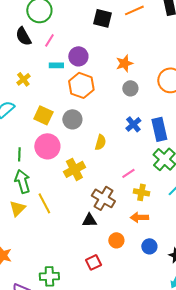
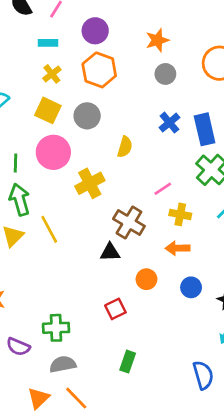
cyan rectangle: (56, 65) -> (48, 43), moved
yellow cross: (23, 79) -> (52, 74), moved

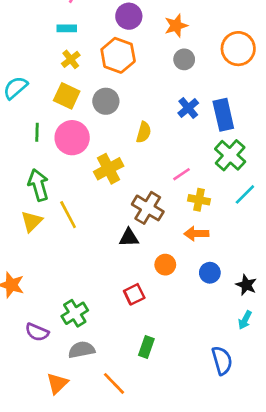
purple circle: (95, 31) -> (129, 16), moved
green line: (16, 163) -> (37, 132), moved
green cross: (56, 328) -> (75, 313), turned -30
orange line: (76, 398) -> (114, 383), moved

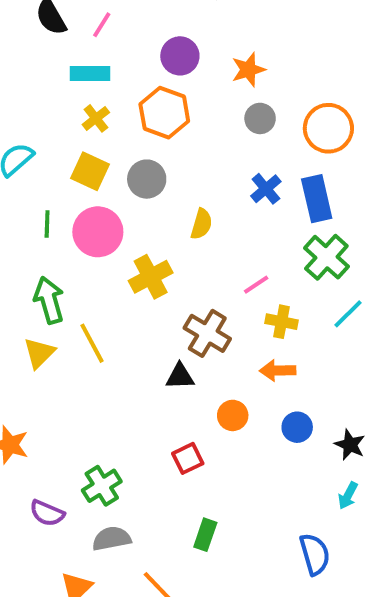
cyan rectangle: (67, 28) -> (90, 74), size x1.4
orange circle: (238, 49) -> (328, 128), moved

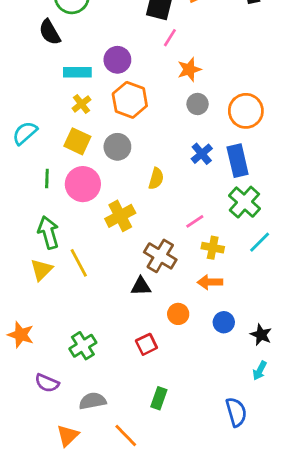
pink line: (102, 25) -> (170, 38), moved
purple circle: (180, 56) -> (117, 60), moved
green cross: (102, 486) -> (83, 346), moved

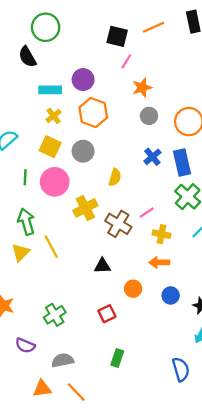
brown cross: (160, 256) -> (118, 224), moved
orange triangle: (68, 436) -> (42, 389), turned 36
orange line: (126, 436) -> (76, 392), moved

